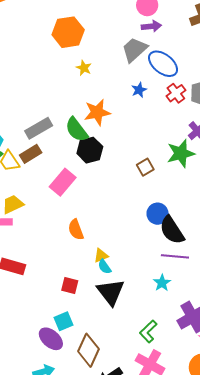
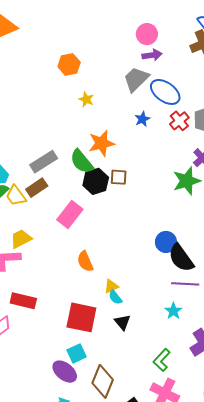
orange hexagon: (68, 32) -> (69, 64), size x0.7
brown square: (145, 167) -> (119, 177), moved, turned 36
red square: (70, 285) -> (81, 317), size x1.8
black triangle: (111, 292) -> (122, 322), size x0.6

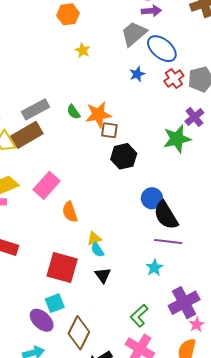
orange star: (101, 143) -> (98, 115), moved
green semicircle: (82, 161) -> (73, 112), size x0.6
black hexagon: (96, 181) -> (124, 156), moved
brown rectangle: (37, 188) -> (27, 135), size x1.4
pink rectangle: (70, 214) -> (47, 185), moved

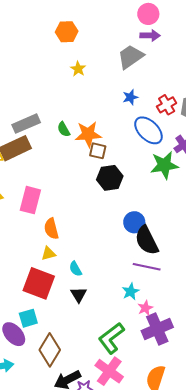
blue ellipse: (162, 49) -> (148, 130), moved
pink rectangle: (47, 185) -> (30, 200), turned -32
yellow triangle: (94, 239) -> (48, 254), moved
green L-shape: (139, 316) -> (111, 338), size x1.4
pink star: (197, 325) -> (145, 308), moved

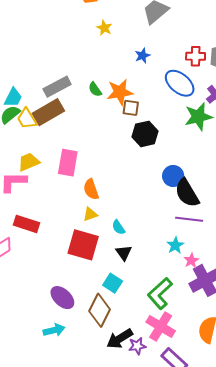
blue star: (130, 97) -> (142, 56), moved
red cross: (167, 105) -> (196, 56), turned 36
cyan square: (28, 318) -> (113, 283), moved, turned -36

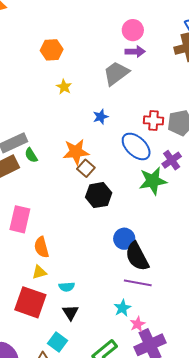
green semicircle: (95, 89) -> (31, 155), moved
brown square: (131, 108) -> (86, 168), turned 30
cyan semicircle: (118, 227) -> (67, 287), turned -63

